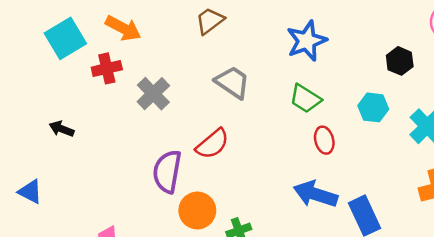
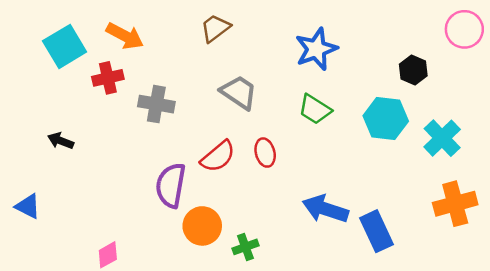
gray cross: (153, 94) -> (156, 104), turned -36
cyan hexagon: (373, 107) -> (386, 118), size x1.4
red ellipse: (324, 140) -> (265, 153), moved

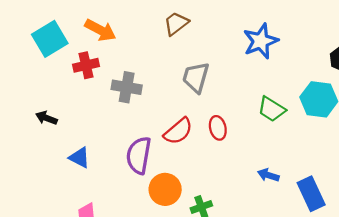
gray trapezoid: (239, 92) -> (196, 77), turned -108
green trapezoid: (315, 109) -> (272, 109), moved
blue triangle: (28, 206) -> (79, 158), moved
blue arrow: (325, 209) -> (268, 175), size x0.6

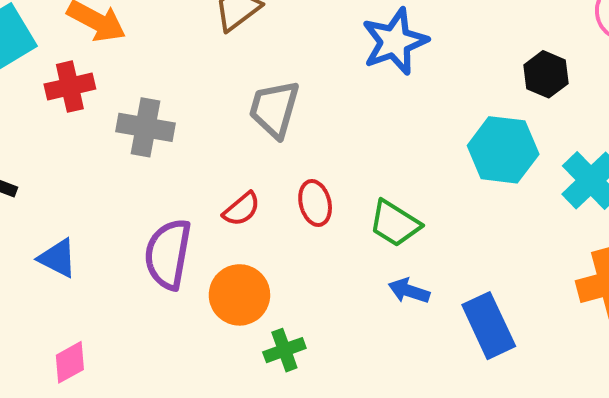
green trapezoid: (272, 109) -> (395, 223), moved
red semicircle: (178, 131) -> (242, 209), size x0.7
orange circle: (165, 189) -> (239, 295), moved

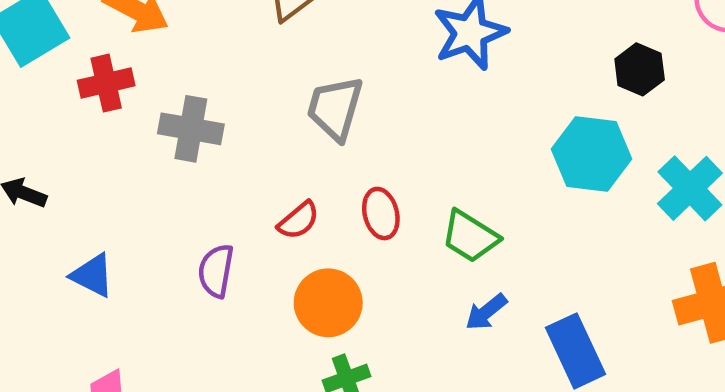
purple semicircle: (168, 254) -> (216, 271), size x0.7
blue arrow: (409, 291) -> (486, 312), turned -57
orange circle: (239, 295) -> (328, 303), moved

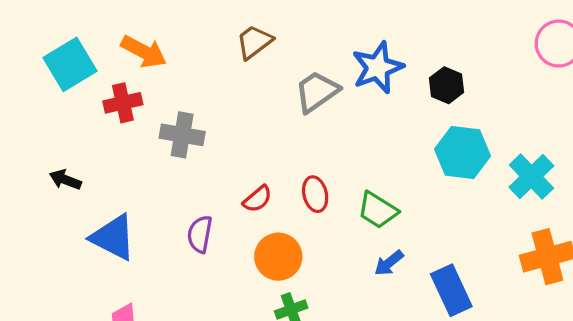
black hexagon: (640, 69) -> (447, 85), moved
gray trapezoid: (335, 108) -> (317, 92), moved, turned 39
blue triangle: (92, 275) -> (113, 237), size x1.5

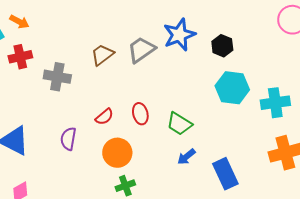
brown trapezoid: (254, 42) -> (102, 55), moved
orange arrow: (144, 52) -> (19, 22), moved, size x0.7
cyan cross: (531, 177) -> (275, 103), turned 36

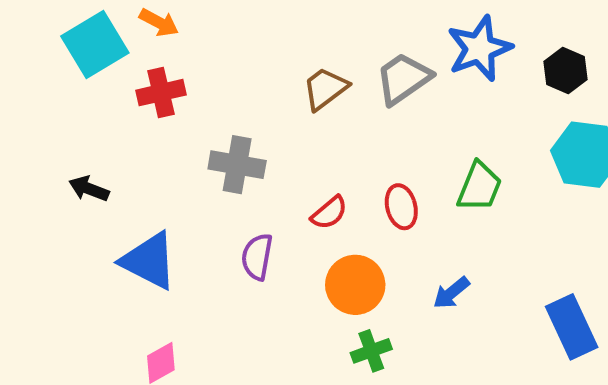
gray cross: (57, 77) -> (237, 165), moved
green trapezoid: (179, 124) -> (479, 187), moved, turned -100
blue arrow: (186, 157) -> (451, 293), moved

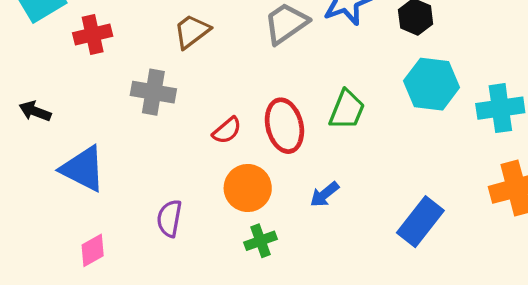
brown trapezoid: (325, 89) -> (192, 31), moved
red ellipse: (401, 207) -> (284, 126), size x1.5
purple semicircle: (257, 257) -> (169, 218), moved
blue rectangle: (572, 327) -> (420, 222), turned 63

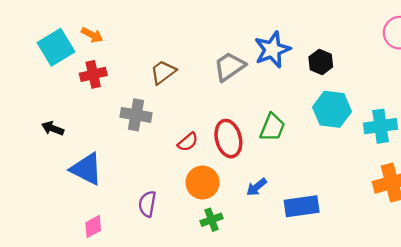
blue rectangle: (420, 222) -> (302, 206), moved, turned 44

